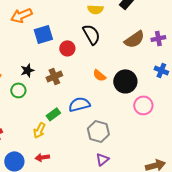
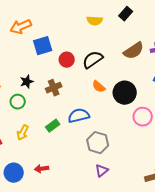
black semicircle: (91, 34) -> (93, 60), moved, turned -95
yellow arrow: (39, 130) -> (23, 133), moved

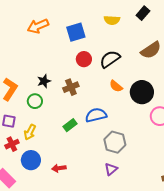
blue square: (43, 46) -> (76, 32), moved
yellow arrow: (23, 133) -> (30, 132), moved
purple triangle: (102, 171) -> (111, 169), moved
blue circle: (14, 173) -> (31, 160), moved

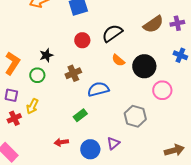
red circle: (84, 59) -> (82, 40), moved
brown cross: (71, 87) -> (73, 73), moved
green rectangle: (70, 125) -> (80, 115), moved
gray hexagon: (115, 142) -> (135, 116), moved
blue circle: (31, 160) -> (90, 149), moved

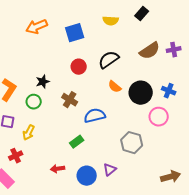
blue cross: (180, 55) -> (169, 91), moved
brown cross: (73, 73) -> (70, 100), turned -35
red cross: (14, 118) -> (16, 156), moved

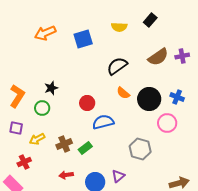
red circle: (79, 67) -> (87, 103), moved
brown cross: (70, 100) -> (64, 144), moved, turned 35
yellow arrow: (29, 133) -> (37, 139), turned 35

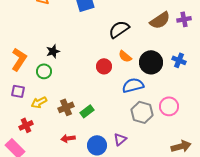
red circle: (87, 103) -> (104, 66), moved
blue semicircle: (103, 122) -> (133, 85), moved
pink circle: (167, 123) -> (169, 106), moved

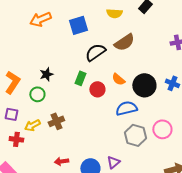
brown semicircle: (160, 20) -> (124, 42), moved
black semicircle: (119, 29) -> (95, 52), moved
brown cross: (66, 107) -> (56, 121), moved
green rectangle: (87, 111) -> (80, 78), moved, turned -32
red cross: (26, 125) -> (16, 139), moved, turned 32

